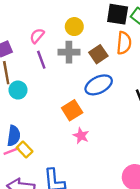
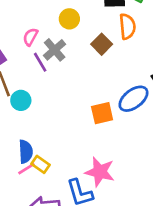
gray cross: (69, 52) -> (55, 50), moved, turned -30
blue ellipse: (99, 85) -> (133, 99), moved
orange square: (72, 110) -> (102, 113), moved, turned 30
pink star: (81, 136) -> (100, 172), moved, size x1.6

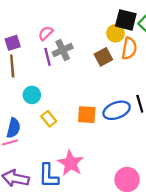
yellow circle: (69, 19) -> (115, 33), moved
cyan circle: (21, 100) -> (32, 95), moved
yellow rectangle: (41, 164) -> (49, 119), moved

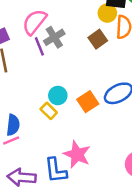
pink semicircle: (46, 33) -> (34, 22), size x1.6
cyan circle: (32, 95) -> (58, 95), moved
orange square: (87, 115) -> (88, 102), turned -30

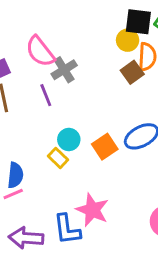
pink semicircle: (34, 22) -> (40, 51), turned -76
brown square: (98, 39) -> (132, 72), moved
purple line: (39, 46) -> (46, 95), moved

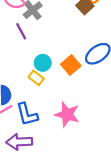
blue L-shape: (67, 229) -> (27, 114), moved

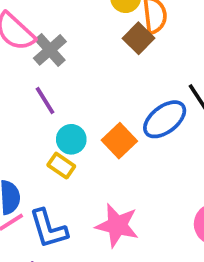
purple line: (21, 31) -> (45, 101), moved

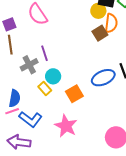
gray cross: (50, 50) -> (29, 65), moved
orange square: (119, 141) -> (74, 94), moved
blue L-shape: (48, 229) -> (30, 119), turned -50

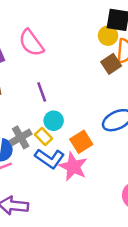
gray cross: (29, 65) -> (21, 137), moved
blue L-shape: (30, 119) -> (50, 159), moved
pink star: (66, 126) -> (73, 167), moved

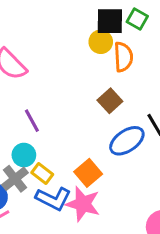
brown square: (111, 64) -> (110, 101), moved
cyan circle: (54, 121) -> (24, 155), moved

